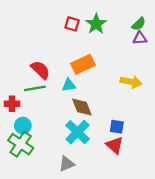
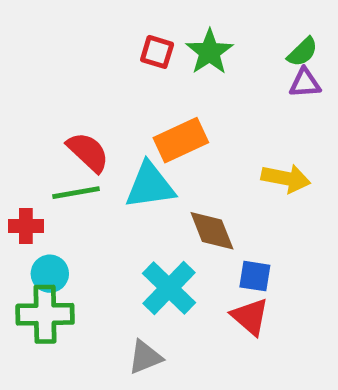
cyan triangle: (69, 85) -> (150, 185), size x1.6
brown diamond: (82, 107) -> (212, 231), moved
green cross: (21, 144) -> (45, 314), turned -35

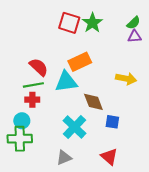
red square: (157, 52) -> (69, 23), size x1.5
red cross: (26, 226) -> (32, 100), moved
red triangle: (250, 317) -> (109, 157), moved

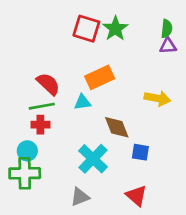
green semicircle: (133, 23) -> (167, 29), turned -40
cyan triangle: (66, 82) -> (82, 102), size x0.6

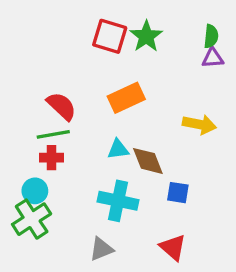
cyan triangle: (82, 102) -> (118, 149), moved
cyan cross: (93, 159) -> (118, 201), turned -32
green cross: (25, 173) -> (32, 219), turned -32

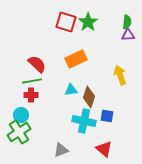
yellow arrow: (199, 124) -> (120, 75), turned -120
brown diamond: (148, 161) -> (89, 97), turned 40
cyan cross: (118, 201) -> (84, 121), moved

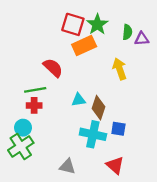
green semicircle: (127, 22) -> (127, 32), moved
orange rectangle: (76, 59) -> (84, 45), moved
red semicircle: (37, 64) -> (53, 68), moved
yellow arrow: (120, 75) -> (120, 69), moved
gray triangle: (61, 150) -> (67, 166), turned 35

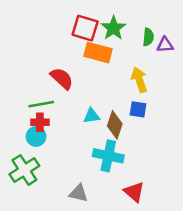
orange rectangle: (84, 45) -> (98, 53), turned 40
cyan circle: (23, 128) -> (36, 136), moved
blue square: (118, 129) -> (138, 109), moved

